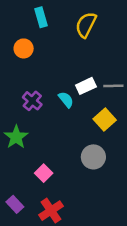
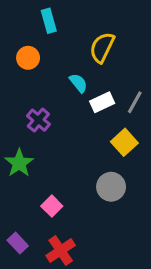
yellow semicircle: (86, 25) -> (102, 47), moved
gray line: (113, 86) -> (135, 102), turned -60
cyan semicircle: (66, 100) -> (78, 83), moved

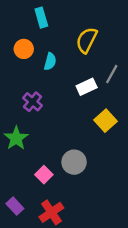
cyan semicircle: (78, 83) -> (50, 62), moved, turned 54
gray line: (135, 102) -> (112, 74), moved
gray circle: (111, 187) -> (74, 162), moved

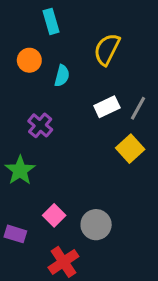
gray line: (112, 74) -> (138, 108), moved
gray circle: (74, 162) -> (96, 225), moved
purple rectangle: (15, 206) -> (15, 234), moved, turned -30

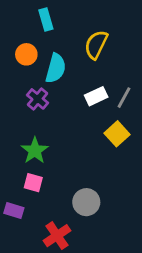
cyan semicircle: (62, 76) -> (56, 68), size x1.5
purple cross: (40, 125) -> (38, 99), moved
green star: (20, 170) -> (35, 151), moved
pink square: (54, 215) -> (33, 183), moved, turned -30

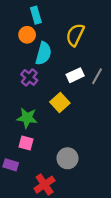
orange circle: (26, 54) -> (27, 35), moved
yellow square: (117, 134) -> (60, 103), moved
green star: (35, 151) -> (27, 118), turned -30

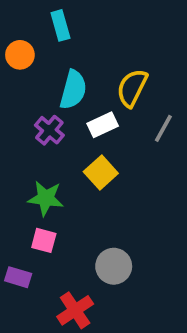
orange circle: (27, 35) -> (20, 55), moved
yellow semicircle: (75, 35) -> (132, 88), moved
white rectangle: (75, 75) -> (103, 125), moved

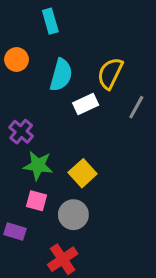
orange circle: (20, 55) -> (17, 60), moved
purple cross: (49, 130) -> (21, 132), moved
yellow square: (101, 172) -> (83, 173), moved
gray circle: (114, 266) -> (73, 215), moved

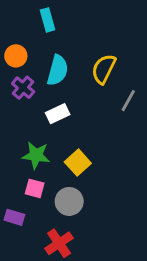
white rectangle: (86, 104) -> (58, 114), moved
purple cross: (21, 132) -> (23, 88), moved

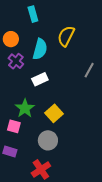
yellow semicircle: (104, 69) -> (66, 36), moved
green star: (36, 155) -> (25, 108), turned 30
pink square: (35, 188) -> (14, 126), moved

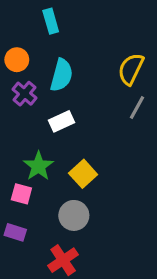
yellow semicircle: (66, 36) -> (131, 69), moved

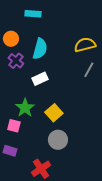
cyan rectangle: (51, 21) -> (33, 14), turned -70
yellow semicircle: (131, 69) -> (85, 45), turned 50
gray circle: (74, 215) -> (58, 140), moved

